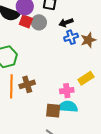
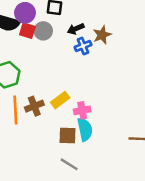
brown star: (88, 40) -> (102, 35), moved
yellow rectangle: (86, 78) -> (60, 100), moved
cyan semicircle: (68, 107) -> (85, 129), turned 78

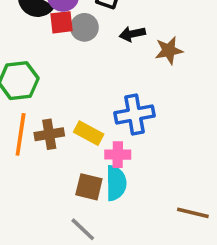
red square: (27, 31) -> (61, 22), turned -35
blue cross: (83, 46) -> (134, 114), moved, size x1.5
yellow rectangle: (60, 100) -> (89, 133), turned 54

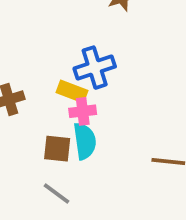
yellow rectangle: (89, 133) -> (72, 91), moved

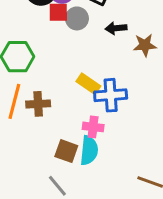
yellow rectangle: (72, 91) -> (88, 84), moved

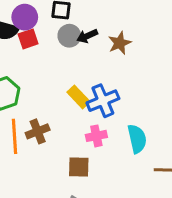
gray circle: (77, 18) -> (69, 36), moved
yellow rectangle: (88, 84) -> (79, 97), turned 30
cyan semicircle: (89, 150) -> (137, 139), moved

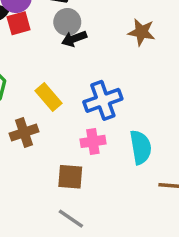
black arrow: (87, 36) -> (74, 39), moved
brown star: (120, 43) -> (141, 32), moved, turned 30
yellow rectangle: (79, 97) -> (48, 97), moved

